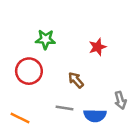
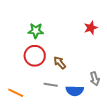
red star: (97, 47) -> (91, 28), moved
red circle: (29, 71) -> (35, 56), moved

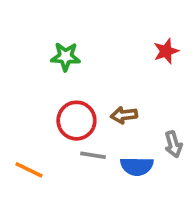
red circle: (35, 56) -> (76, 121), moved
brown arrow: (60, 63) -> (124, 115), moved, turned -56

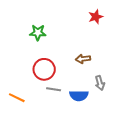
red star: (166, 51) -> (96, 17), moved
brown arrow: (124, 115) -> (83, 59), moved

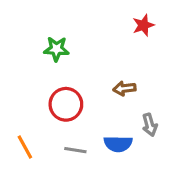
gray line: (54, 89) -> (75, 150), moved
orange line: (17, 98) -> (25, 147), turned 35

